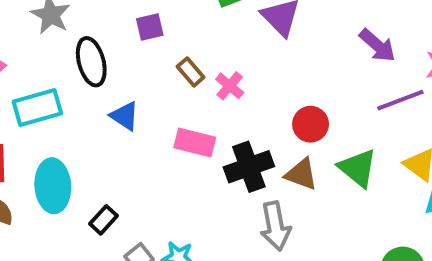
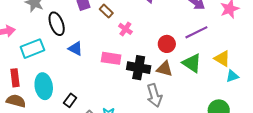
brown rectangle: (191, 72) -> (106, 11), moved
purple line: (400, 100) -> (196, 32), moved
black cross: (249, 167) -> (139, 68), turned 35

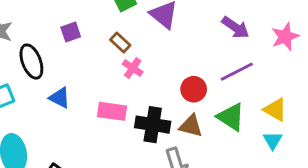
brown rectangle: (106, 11) -> (120, 43), moved
cyan triangle: (232, 76) -> (273, 140), moved, turned -40

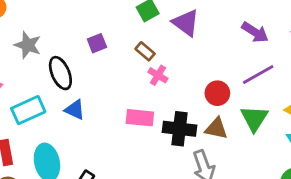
blue triangle: (60, 98) -> (75, 110), moved
green triangle: (231, 117) -> (254, 118), turned 32

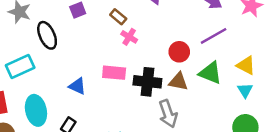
blue triangle: (75, 110) -> (77, 86), moved
green triangle: (254, 118) -> (210, 73), turned -40

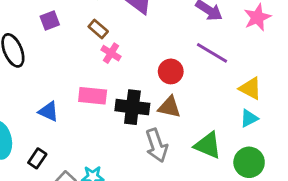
purple line: (214, 36) -> (212, 53), turned 60
green triangle: (210, 73) -> (208, 145), moved
cyan triangle: (245, 90) -> (249, 118), turned 35

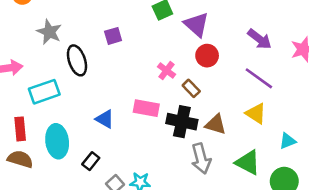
brown rectangle: (98, 29) -> (191, 88), moved
red circle: (171, 71) -> (207, 56), moved
yellow triangle: (250, 88) -> (256, 113), moved

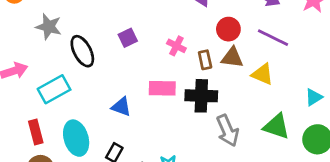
purple square: (113, 36) -> (128, 38), moved
red circle: (207, 56) -> (228, 29), moved
brown rectangle: (191, 88) -> (205, 60), turned 42
yellow triangle: (256, 113) -> (262, 74), moved
brown triangle: (216, 124) -> (232, 58), moved

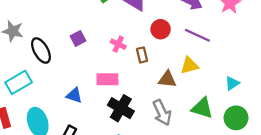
brown triangle: (232, 58) -> (167, 79), moved
yellow triangle: (262, 74) -> (189, 65), turned -36
black cross: (201, 96) -> (121, 108), moved, turned 30

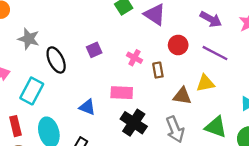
cyan rectangle: (19, 82) -> (32, 91), turned -35

